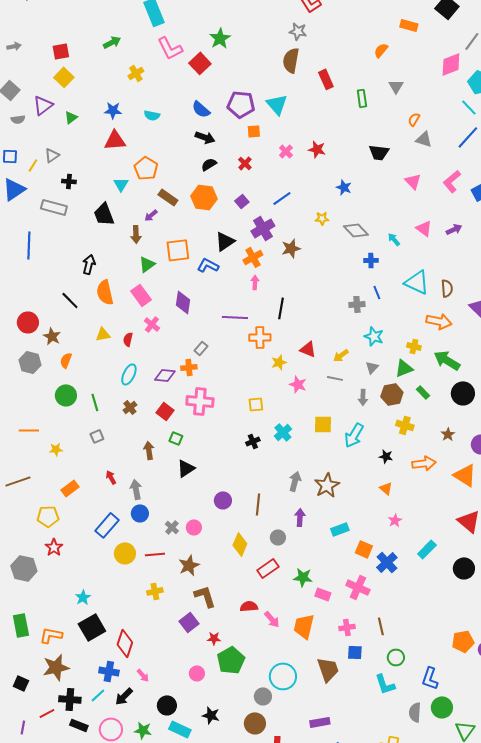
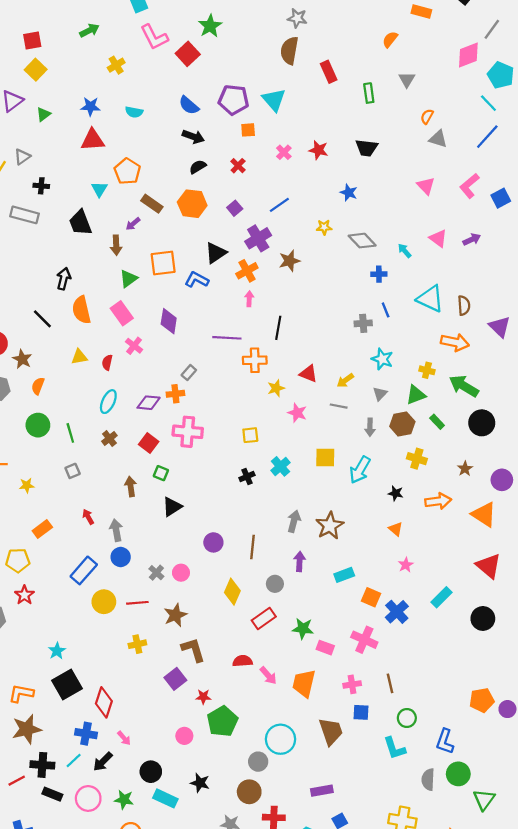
black trapezoid: (379, 152) -> (367, 148), moved

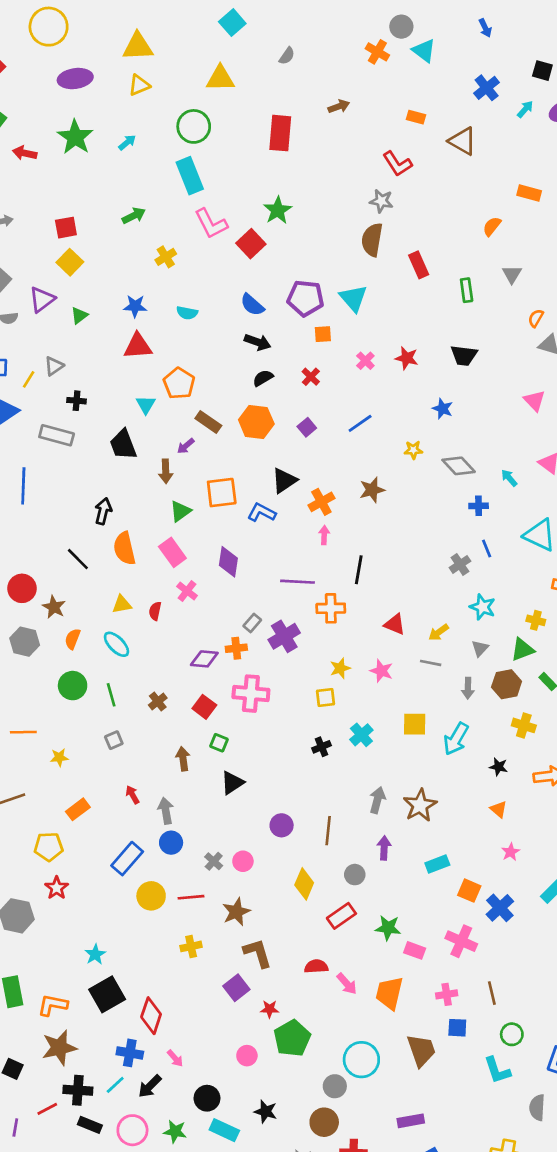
purple cross: (258, 238) -> (284, 636), moved
gray cross: (363, 323) -> (460, 564), turned -30
yellow star: (276, 388) -> (340, 668), moved
cyan ellipse: (108, 402) -> (116, 644), moved, turned -70

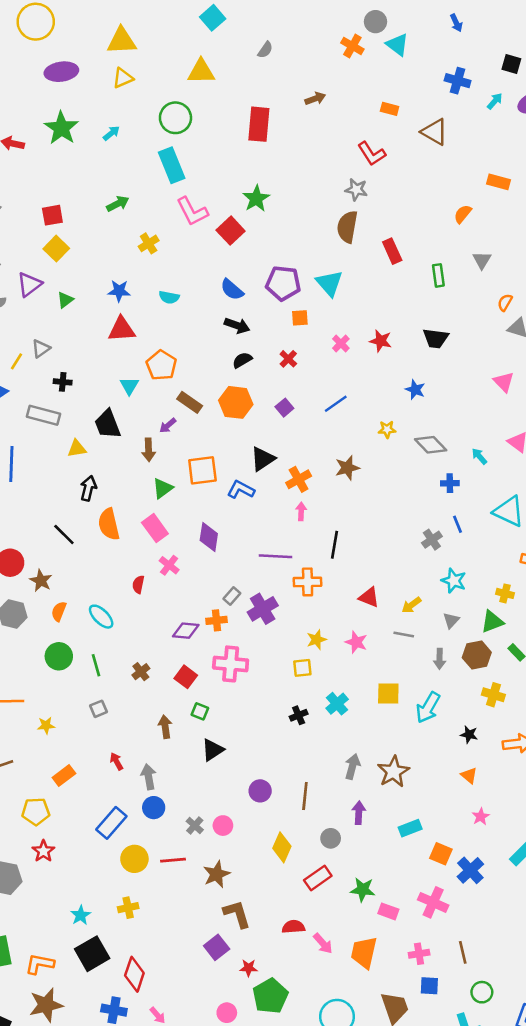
blue cross: (487, 88) -> (458, 81), turned -35
yellow triangle: (122, 604) -> (77, 449), moved
yellow cross: (191, 946) -> (128, 908), moved

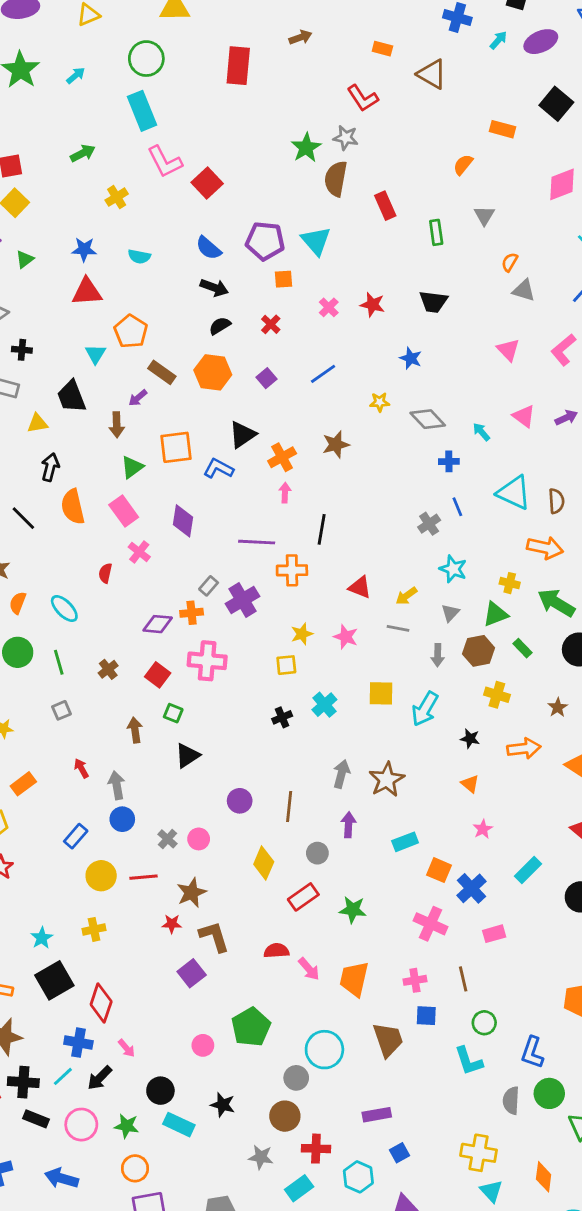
green star: (256, 199) -> (306, 148), moved
blue rectangle: (111, 823) -> (76, 836), size x0.7
pink rectangle: (388, 911) -> (494, 934), moved, turned -36
red star: (249, 968) -> (172, 924), moved

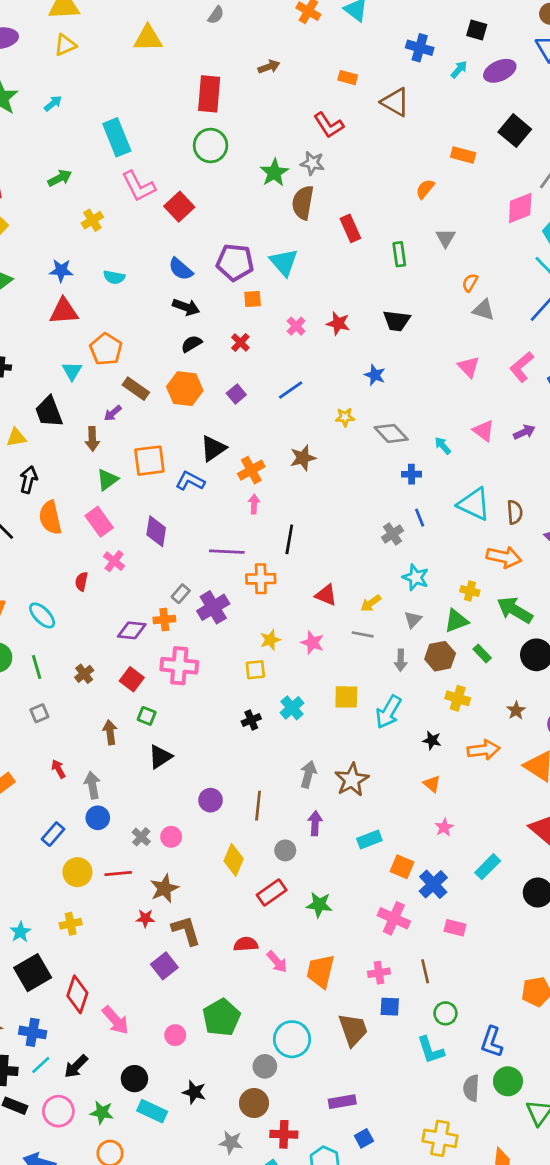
green circle: (146, 59) -> (211, 145), moved
pink rectangle: (494, 934) -> (455, 928), turned 30
blue cross: (78, 1043) -> (33, 1032), moved
pink arrow: (127, 1048) -> (115, 1020), moved, size x1.6

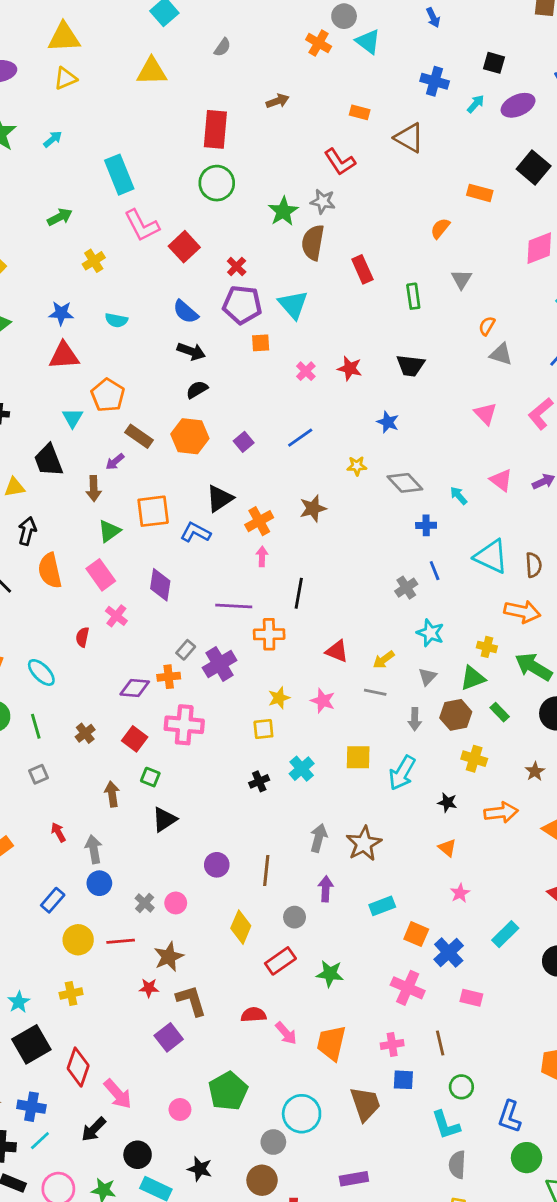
red cross: (240, 342) -> (237, 267), moved
black arrow: (76, 1066) -> (94, 1129), moved
gray semicircle: (471, 1088) -> (457, 1165), moved

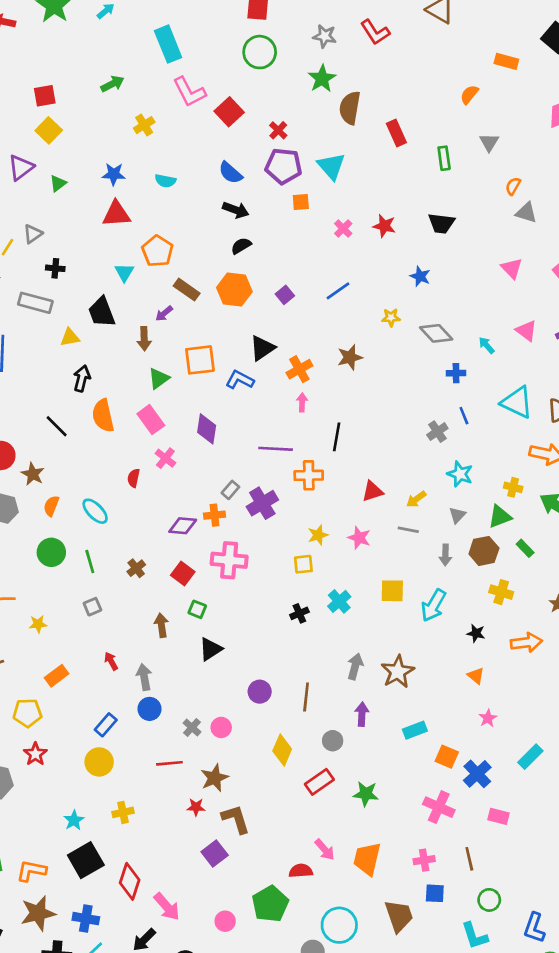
gray star: (323, 201) -> (325, 36), moved
red triangle: (337, 651) -> (372, 491), turned -40
yellow circle: (78, 940) -> (99, 762), moved
red semicircle: (254, 1015) -> (301, 871), moved

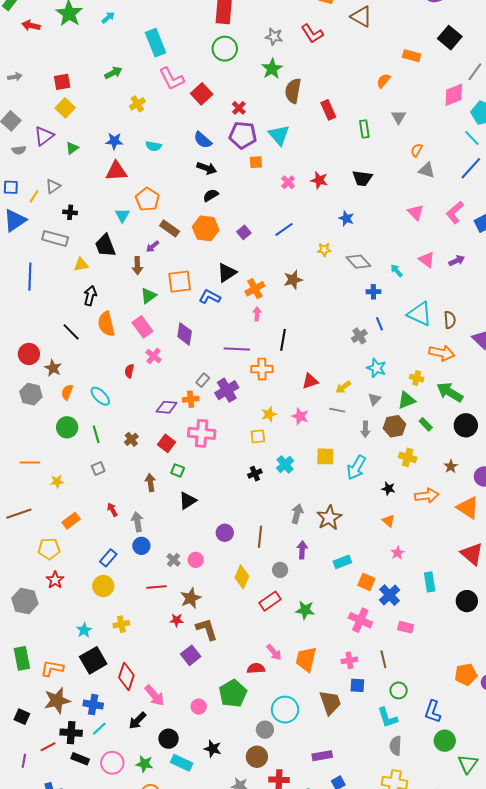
cyan rectangle: (530, 757) -> (430, 582), turned -54

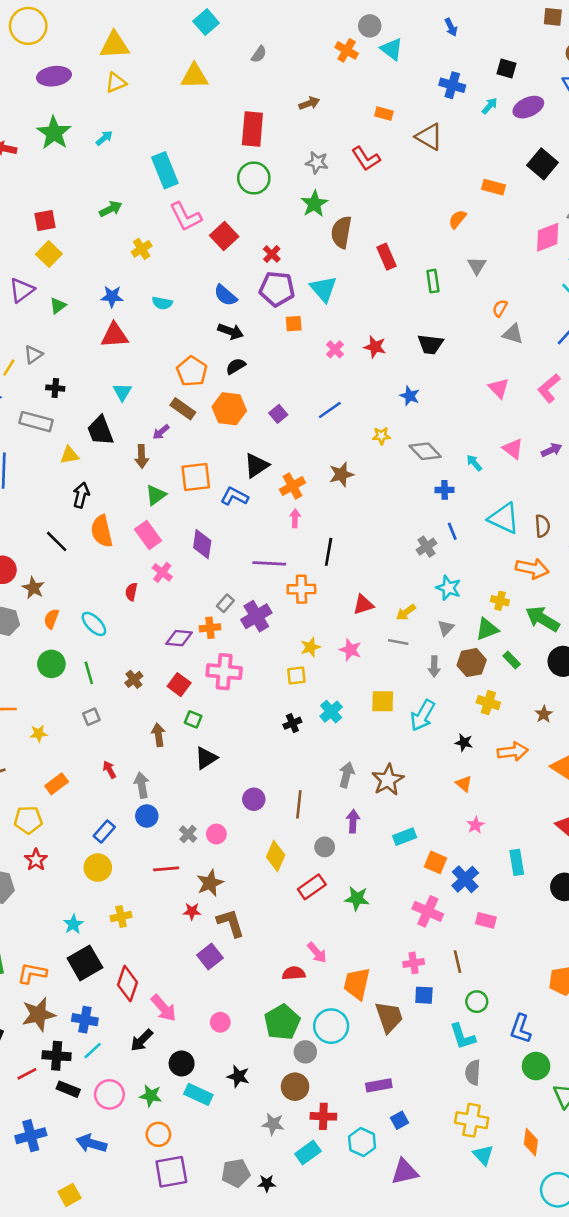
orange pentagon: (147, 199) -> (192, 371), moved
orange trapezoid: (306, 659) -> (357, 984), moved
green pentagon: (233, 693) -> (282, 1022), moved

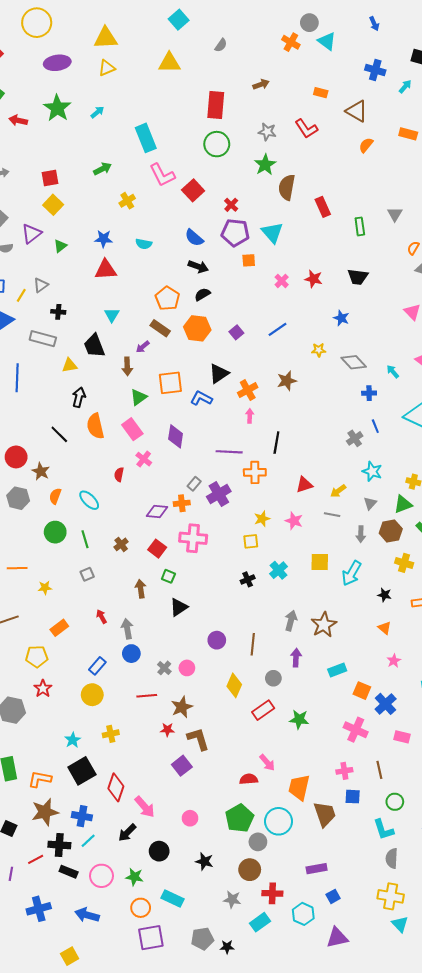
orange rectangle: (494, 187) -> (408, 134), moved
orange semicircle: (457, 219) -> (366, 145), moved
cyan rectangle: (198, 1094) -> (173, 898), moved

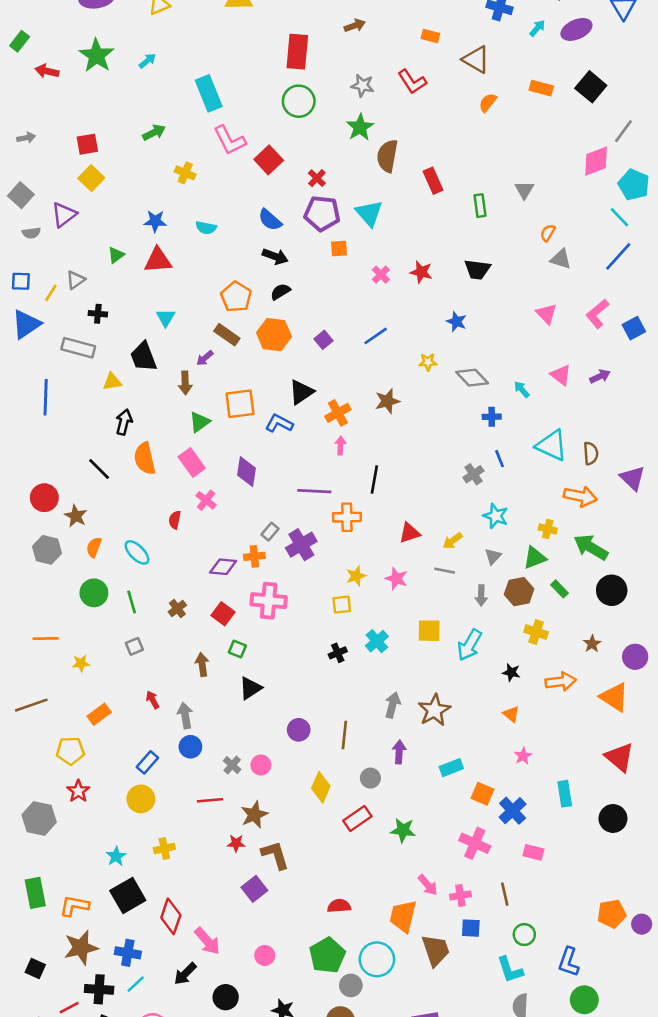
yellow cross: (127, 201) -> (185, 173), turned -35
green triangle: (60, 246) -> (116, 255), moved
pink arrow: (267, 763) -> (428, 885), moved

